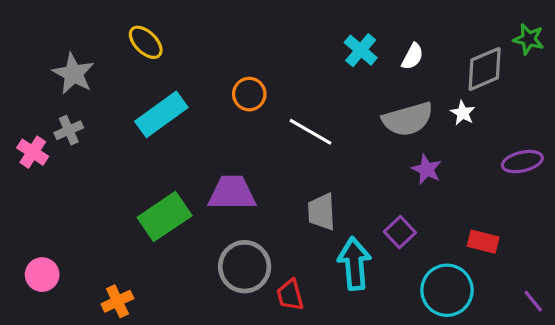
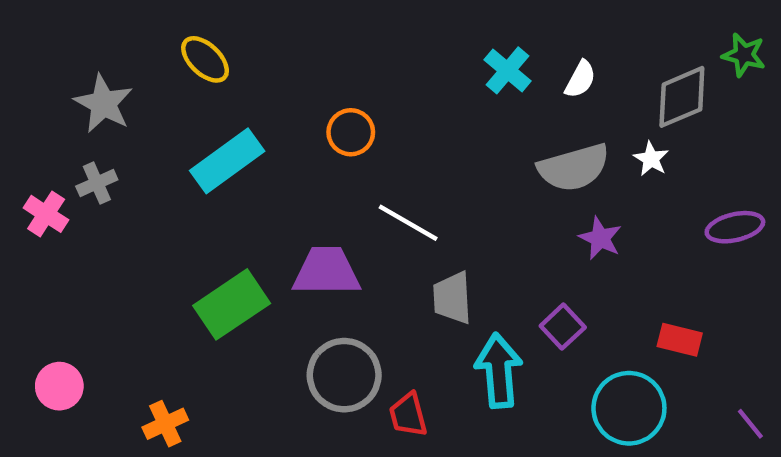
white line: (310, 132) -> (408, 223), moved

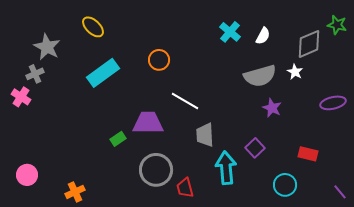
gray cross: (97, 183) -> (35, 74), moved
green rectangle: (232, 304) -> (118, 139), moved, size x0.5
cyan circle: (629, 408) -> (285, 185), size x0.7

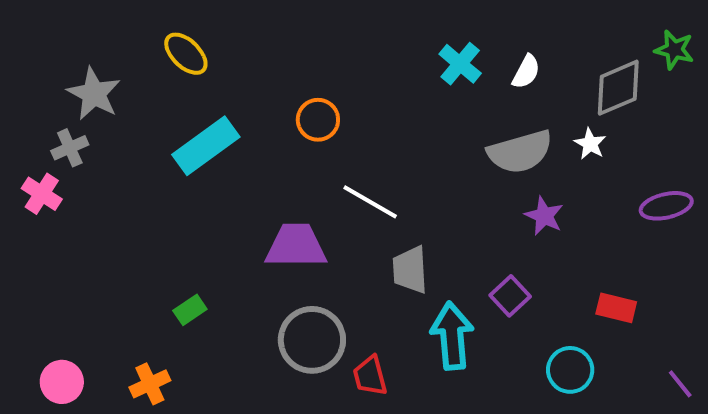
green rectangle: (118, 139) -> (190, 310), moved
pink circle: (27, 175) -> (62, 382), moved

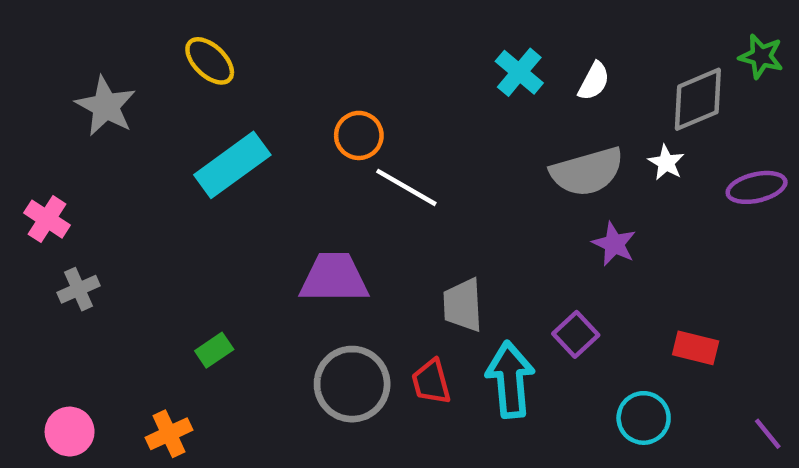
gray cross: (70, 148) -> (79, 289), moved
white line: (370, 202) -> (406, 187), moved
purple ellipse: (666, 206) -> (757, 187), moved
red trapezoid: (370, 376) -> (431, 382), moved

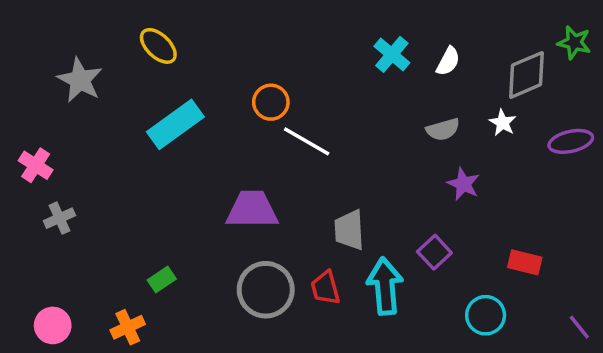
gray semicircle: (587, 172) -> (443, 129), size x0.6
green rectangle: (214, 350) -> (162, 279), moved

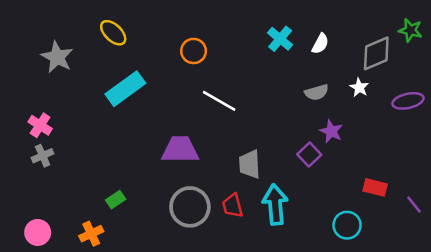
orange circle: (271, 102) -> (194, 51), moved
pink cross: (36, 165) -> (40, 125), moved
purple square: (434, 252) -> (309, 155), moved
purple line: (579, 327) -> (414, 204), moved

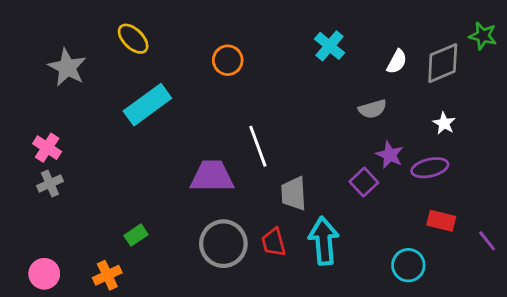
white semicircle: (320, 44) -> (397, 62), moved
white star: (359, 88) -> (444, 123), moved
white line: (219, 101) -> (258, 146), moved, turned 40
purple ellipse: (408, 101) -> (430, 168), moved

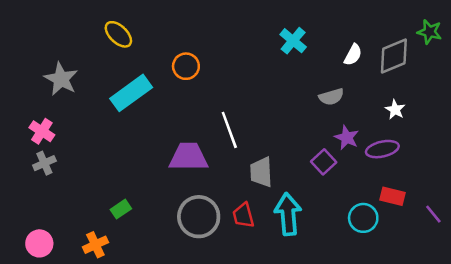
orange circle: (228, 60) -> (186, 66), moved
gray star: (67, 67) -> (61, 79), moved
cyan circle: (408, 265) -> (363, 218), moved

